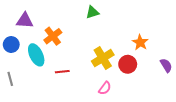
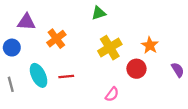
cyan ellipse: (36, 55) -> (39, 75), moved
yellow cross: (103, 58) -> (110, 48), moved

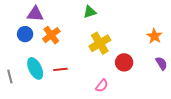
purple triangle: (26, 22) -> (35, 14), moved
orange star: (150, 45) -> (154, 36), moved
blue circle: (12, 48) -> (25, 34), moved

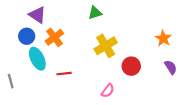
purple triangle: (35, 14) -> (37, 15), turned 30
cyan ellipse: (35, 68) -> (37, 59), moved

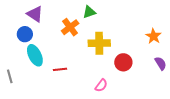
orange cross: (54, 37) -> (70, 27), moved
yellow cross: (106, 46) -> (99, 43), turned 30

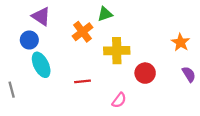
red line: (60, 69) -> (82, 81), moved

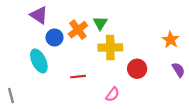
green triangle: (105, 14) -> (100, 23), moved, turned -40
blue circle: (29, 40) -> (55, 37), moved
gray line: (12, 90) -> (11, 96), moved

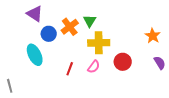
red line: (78, 77) -> (70, 69), turned -64
pink semicircle: (113, 94) -> (94, 67), moved

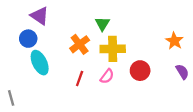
orange cross: (70, 27) -> (80, 44), moved
blue circle: (49, 34) -> (28, 39), moved

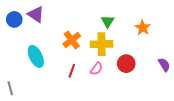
green triangle: (102, 24) -> (108, 21), moved
blue circle: (28, 39) -> (14, 19), moved
orange star: (174, 41) -> (143, 28), moved

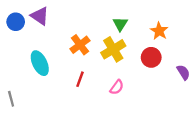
yellow cross: (102, 44) -> (113, 49), turned -30
red circle: (126, 64) -> (151, 57), moved
pink semicircle: (96, 69) -> (117, 87), moved

